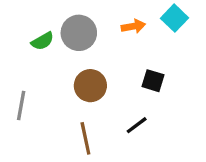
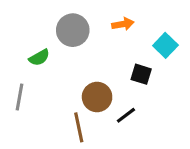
cyan square: (174, 18) -> (165, 45), moved
green semicircle: (43, 41) -> (39, 57), moved
brown circle: (90, 86) -> (97, 97), moved

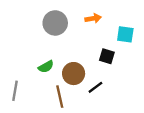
cyan square: (165, 45) -> (125, 34), turned -36
green semicircle: (39, 57) -> (46, 67), moved
gray line: (20, 97) -> (15, 91), moved

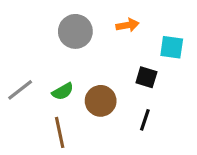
black line: (95, 87) -> (145, 120), moved, turned -35
gray line: (15, 91) -> (20, 90), moved, turned 42
brown line: (60, 97) -> (60, 132), moved

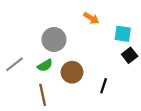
orange arrow: (127, 25) -> (91, 18), turned 42
gray circle: (75, 31) -> (54, 39), moved
black square: (146, 77) -> (130, 55), moved, turned 35

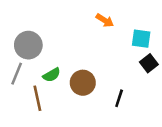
gray circle: (54, 39) -> (28, 45), moved
gray line: (14, 64) -> (17, 74), turned -30
brown line: (43, 95) -> (37, 98), moved

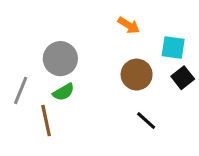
gray circle: (28, 45) -> (60, 59), moved
brown circle: (83, 83) -> (137, 75), moved
black line: (119, 98) -> (146, 121), turned -66

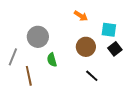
green semicircle: (64, 92) -> (52, 60), moved, turned 104

